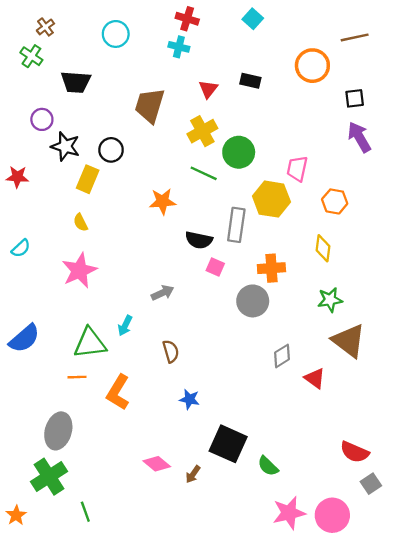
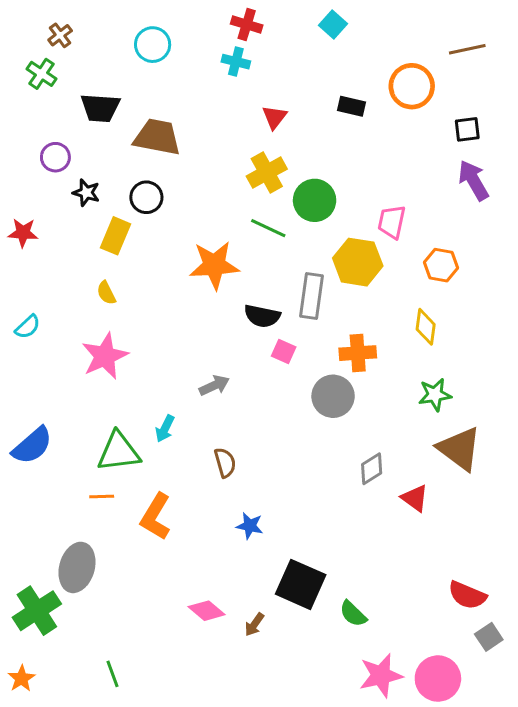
black rectangle: (250, 81) -> (352, 106), moved
brown trapezoid: (150, 105) -> (157, 137), moved, turned 84
black star: (65, 146) -> (86, 193), size x0.7
orange star: (163, 201) -> (214, 265), size x1.4
green cross: (49, 477) -> (37, 611), moved

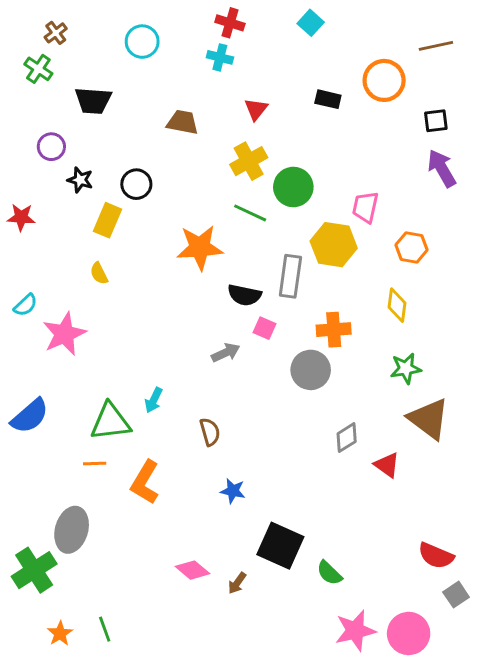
brown trapezoid: (157, 137) -> (182, 122), moved, size x0.7
pink star: (105, 356) -> (64, 334), moved
gray arrow: (214, 385) -> (226, 353), moved
orange star: (21, 679) -> (60, 633), moved

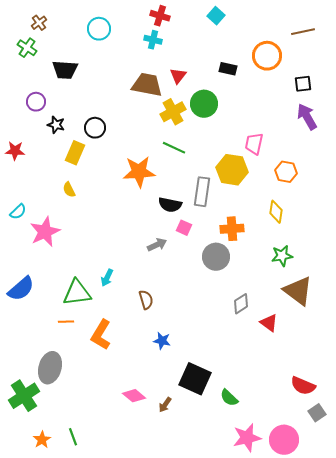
brown trapezoid: (182, 122) -> (147, 85), moved, size x1.4
green circle: (293, 187) -> (204, 104), moved

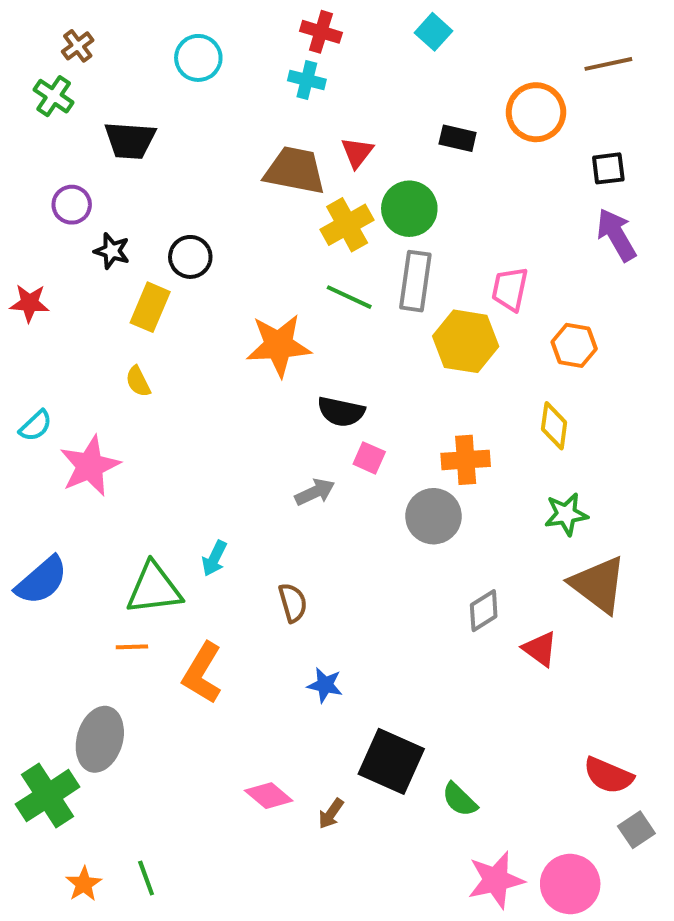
gray rectangle: (202, 192) -> (415, 281), moved

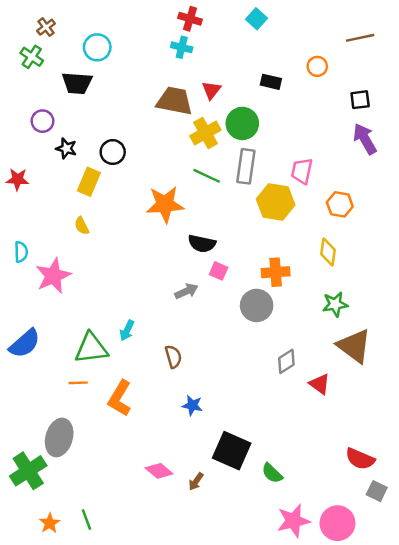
cyan circle: (198, 58) -> (97, 47), moved
orange circle: (536, 112) -> (317, 66), size x0.6
cyan semicircle: (36, 426) -> (21, 252), turned -48
gray square: (636, 830) -> (377, 491), turned -30

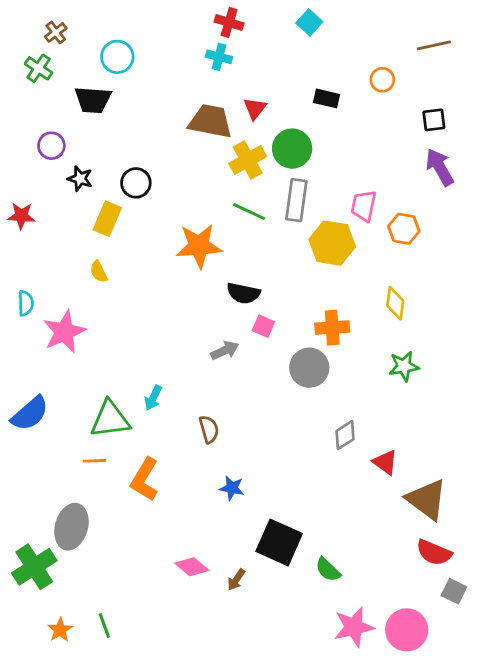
orange hexagon: (340, 204) -> (404, 229), moved
brown triangle: (354, 346) -> (427, 499), moved

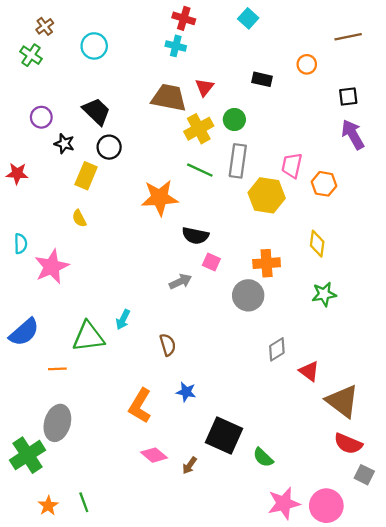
black trapezoid: (93, 100) -> (96, 111), moved, turned -140
green circle: (292, 149) -> (234, 120), size x0.7
orange line: (94, 461) -> (57, 369), moved
orange L-shape: (145, 479) -> (140, 406), moved

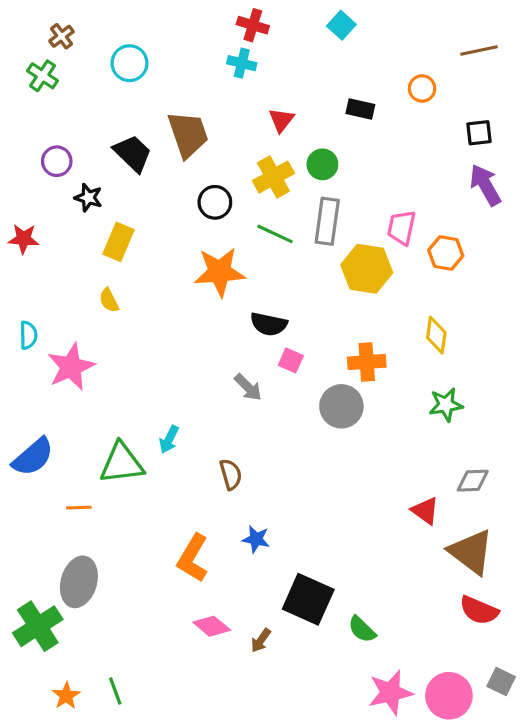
brown trapezoid: (169, 98) -> (188, 134), moved, turned 60
black circle: (109, 147) -> (215, 202), moved
gray arrow: (180, 282) -> (248, 387), turned 70
gray diamond: (277, 349) -> (473, 481), moved, turned 30
gray square: (364, 475) -> (501, 681), moved

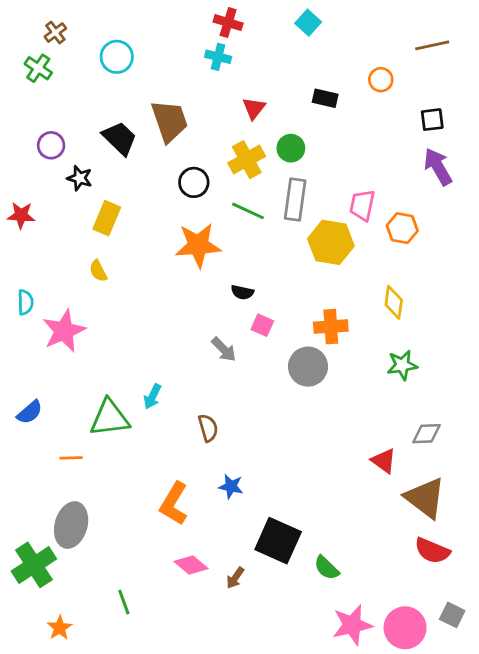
black semicircle: (269, 324) -> (242, 292), size x0.7
blue semicircle: (33, 457) -> (30, 412), size x0.7
green line: (115, 691) -> (124, 602), moved

